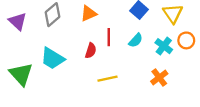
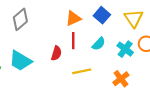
orange triangle: (88, 13) -> (73, 18), moved
yellow line: (108, 79) -> (82, 71), moved

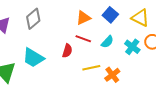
yellow triangle: (134, 18) -> (140, 18), turned -30
red line: (73, 41) -> (83, 39), turned -70
orange cross: (121, 79) -> (112, 75), moved

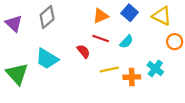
cyan cross: (132, 47) -> (155, 68), moved
red semicircle: (67, 51) -> (84, 51), turned -56
orange cross: (112, 75) -> (132, 77), turned 35

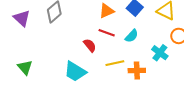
cyan trapezoid: (47, 59) -> (75, 72), moved
cyan cross: (155, 68) -> (160, 53), moved
green triangle: (17, 74) -> (25, 67), size x0.7

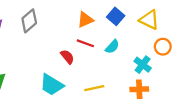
yellow line: (115, 63) -> (94, 88), moved
orange cross: (137, 70) -> (139, 89), moved

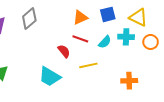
blue square: (116, 16) -> (108, 14), turned 35
cyan cross: (143, 65) -> (126, 37), moved, turned -35
yellow line: (94, 88) -> (88, 65), moved

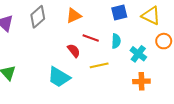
orange triangle: (80, 18) -> (74, 16), moved
cyan cross: (126, 37) -> (138, 54), moved, turned 35
cyan semicircle: (105, 42) -> (116, 41), turned -40

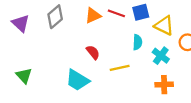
yellow triangle: (151, 16) -> (164, 26), moved
red line: (91, 38) -> (116, 13), moved

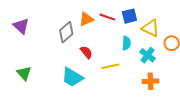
gray diamond: (55, 17) -> (66, 32), moved

